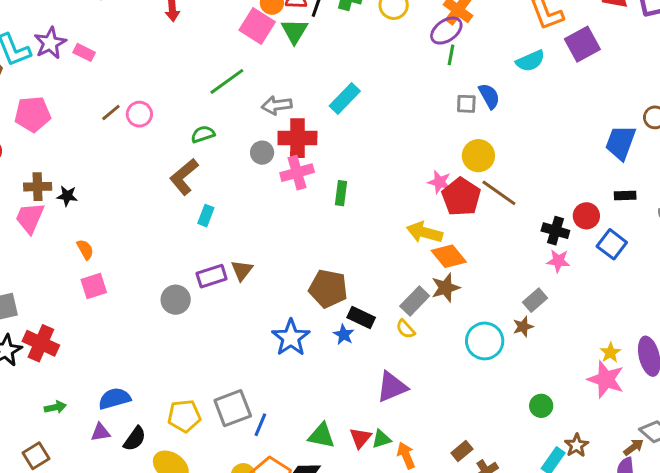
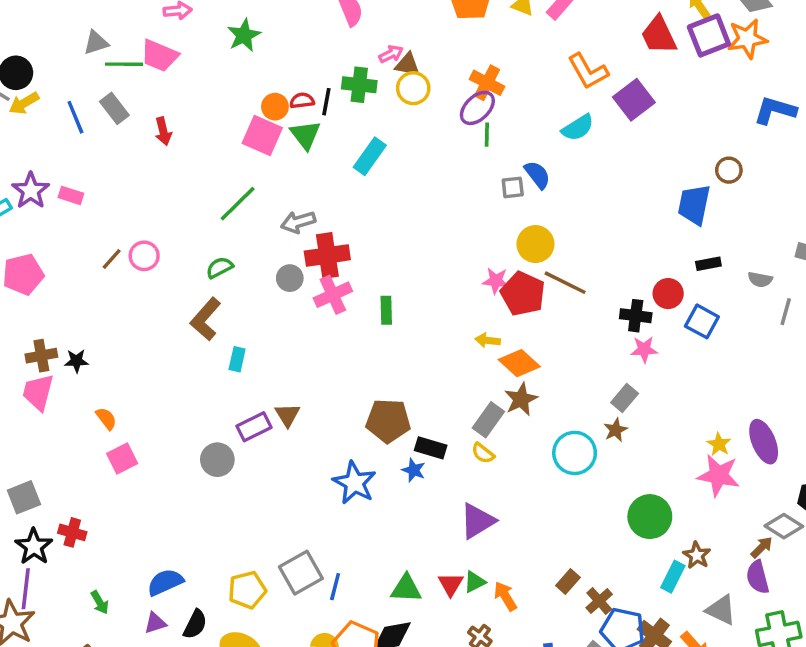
cyan rectangle: (345, 99) -> (370, 156), moved
yellow arrow: (425, 232) -> (488, 340), size x0.6
red cross: (41, 343) -> (72, 532), size x0.7
green circle: (541, 406) -> (650, 517), size x1.6
green arrow: (55, 407) -> (100, 602), turned 80

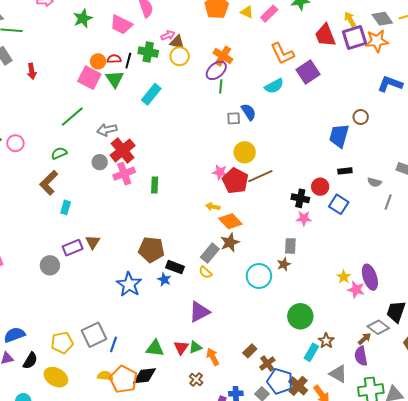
pink trapezoid: (159, 56) -> (121, 24), moved
red cross: (327, 255) -> (123, 150), turned -35
brown line: (565, 283) -> (260, 176), turned -55
gray rectangle: (625, 398) -> (290, 246), turned -42
pink star: (718, 475) -> (356, 290), moved, size x0.7

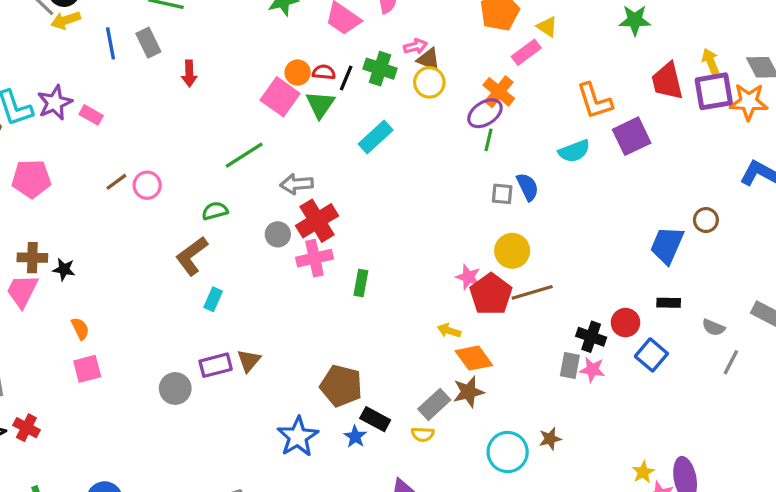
pink rectangle: (269, 14) -> (526, 52), moved
gray rectangle: (290, 246) -> (570, 366), moved
yellow semicircle: (205, 272) -> (423, 434), turned -48

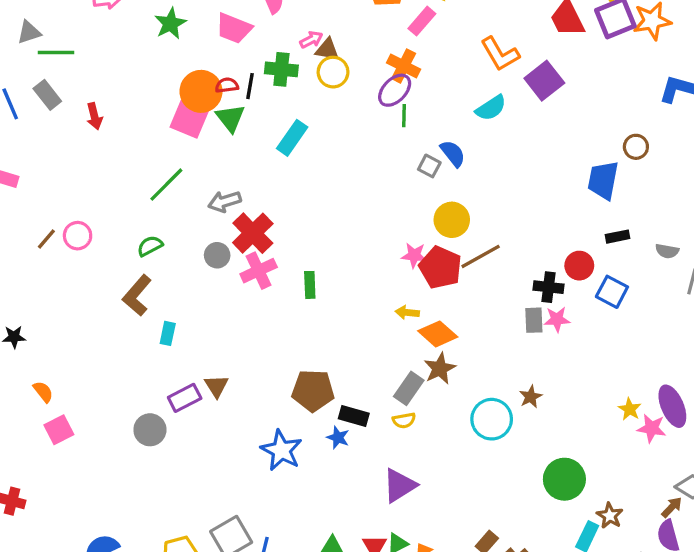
orange circle: (298, 73) -> (201, 91), size x1.6
gray square: (502, 194) -> (429, 166), turned 35

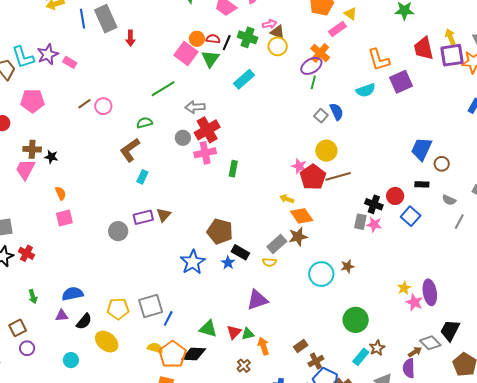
orange circle: (201, 91) -> (197, 39), size x0.6
gray rectangle: (47, 95) -> (106, 19), size x1.5
brown circle: (636, 147) -> (442, 164), moved

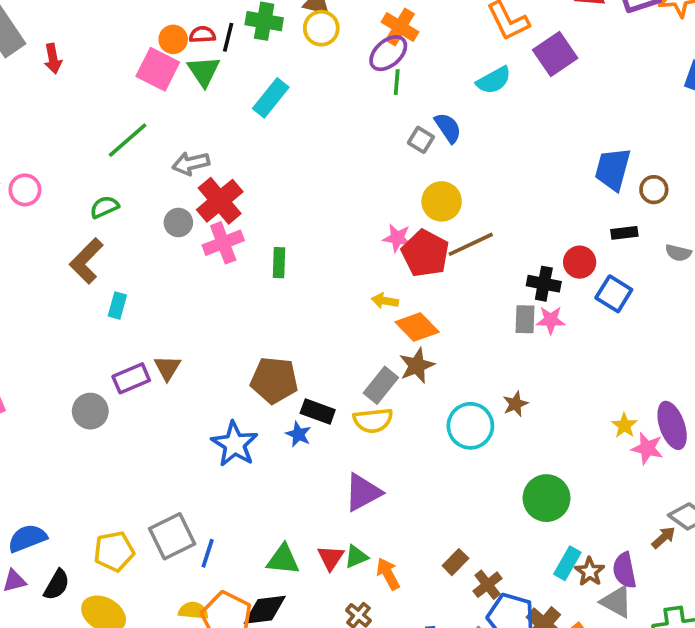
yellow semicircle: (269, 262) -> (373, 420), size x1.5
brown star: (377, 348) -> (590, 572), moved
purple semicircle: (409, 368) -> (624, 570), moved

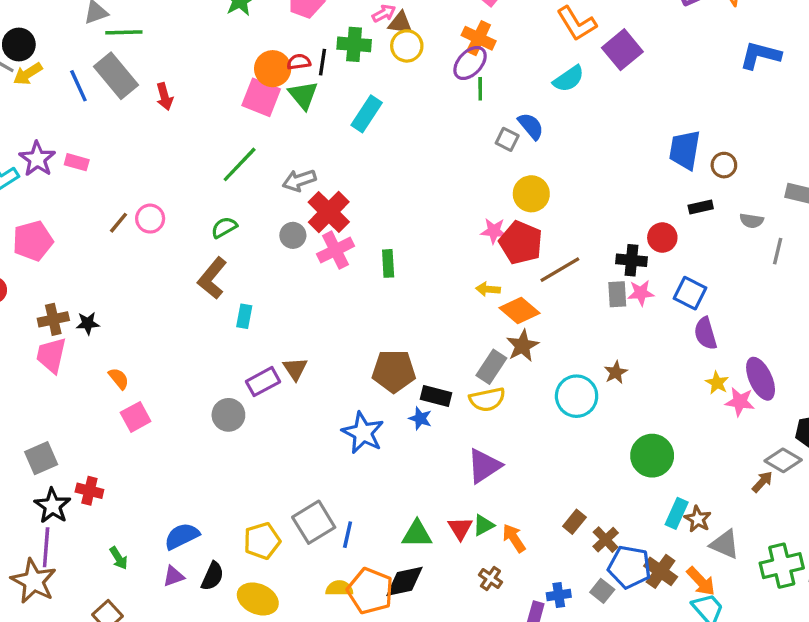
orange circle: (173, 39) -> (273, 69), size x1.4
brown line: (471, 244) -> (560, 270), moved
blue square: (614, 294) -> (690, 293), moved
purple semicircle: (624, 570) -> (705, 333), moved

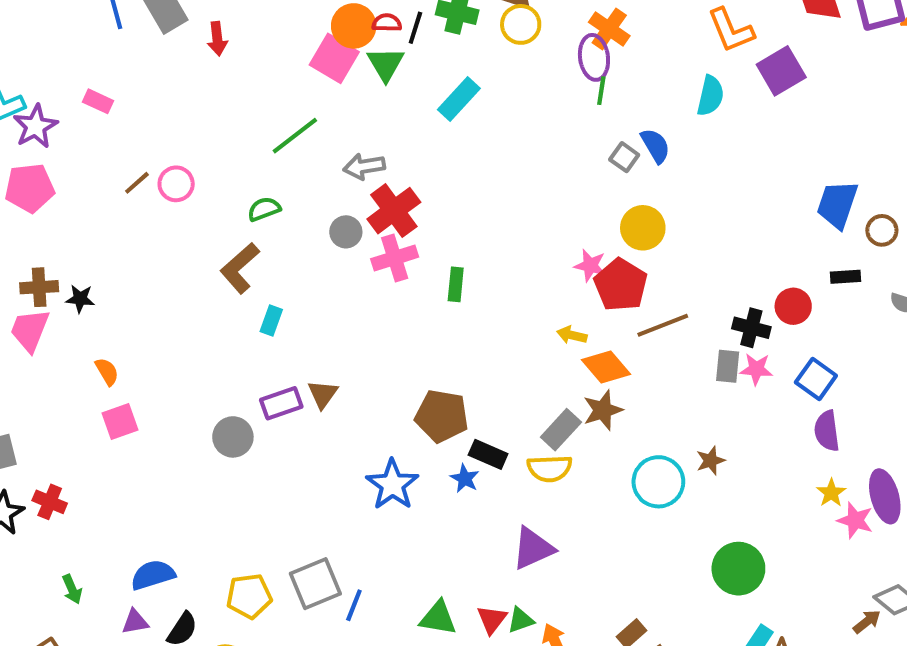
purple ellipse: (470, 63) -> (594, 57), turned -60
cyan semicircle: (569, 79) -> (710, 96), turned -52
purple star: (37, 159) -> (35, 126), moved

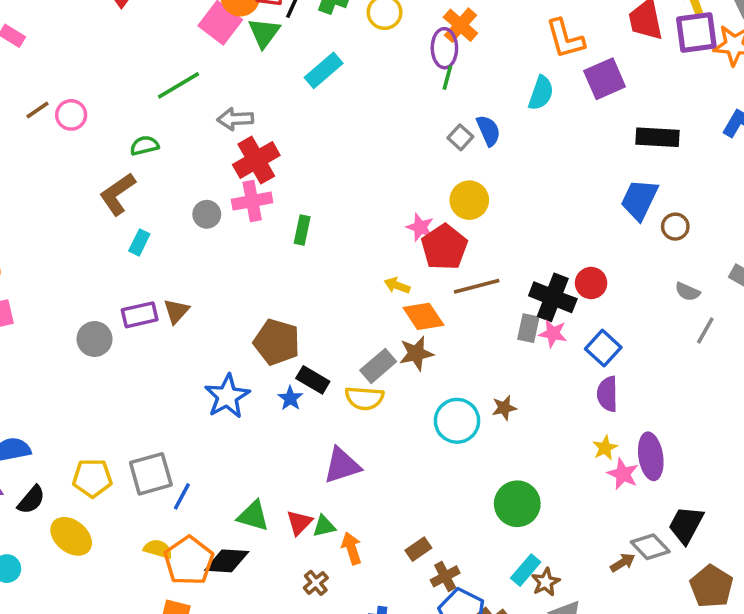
gray circle: (346, 232) -> (207, 214), moved
black rectangle: (846, 277) -> (658, 137), moved, size x1.6
black cross: (751, 328) -> (553, 297), size x1.4

